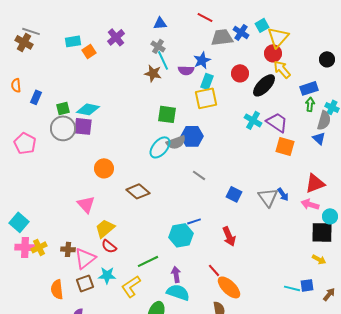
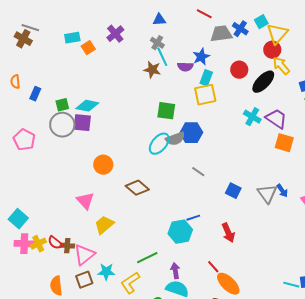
red semicircle: (109, 246) -> (55, 243), moved

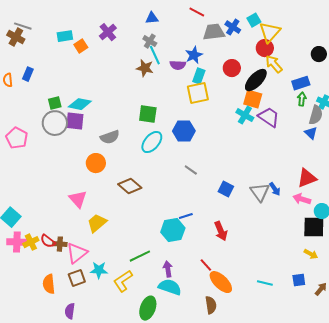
blue rectangle: (35, 94) -> (28, 74), moved
green square: (166, 111) -> (148, 114), moved
gray semicircle: (175, 139) -> (110, 137), moved
orange square: (284, 143) -> (253, 99), moved
cyan line: (291, 285) -> (265, 283), moved

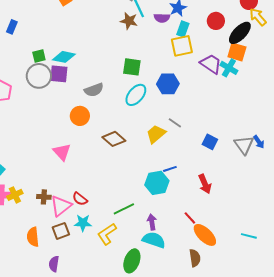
purple trapezoid: (269, 117) -> (211, 64), moved
yellow trapezoid: (97, 223) -> (156, 134), moved
red semicircle: (48, 241) -> (80, 199), moved

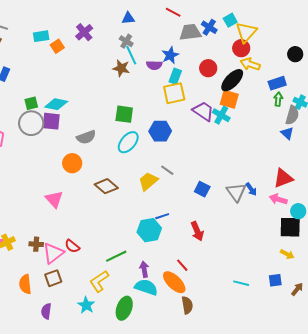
yellow arrow: (258, 17) -> (250, 64), turned -30
cyan star: (83, 223) -> (86, 305), moved, turned 30
orange ellipse: (205, 235) -> (174, 282), moved

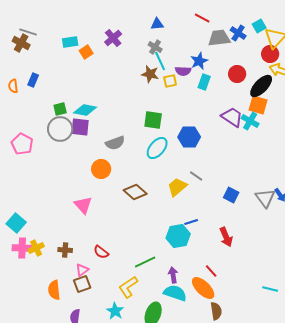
yellow square: (174, 93) -> (170, 81), moved, size x0.6
pink triangle: (53, 253) -> (82, 270), moved, size x0.6

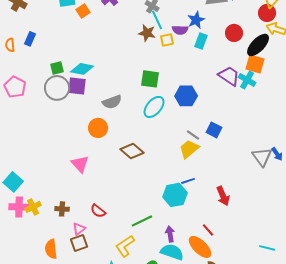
pink pentagon: (22, 144) -> (15, 87), moved
yellow trapezoid: (177, 187) -> (189, 149), moved
blue square: (231, 195) -> (214, 130), moved

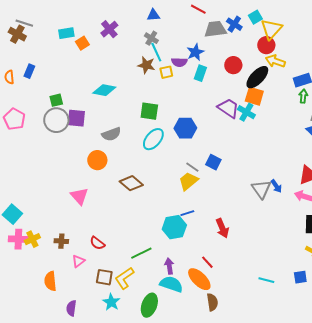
cyan diamond: (82, 69) -> (104, 90), moved
brown square: (79, 243) -> (104, 277), moved, turned 30

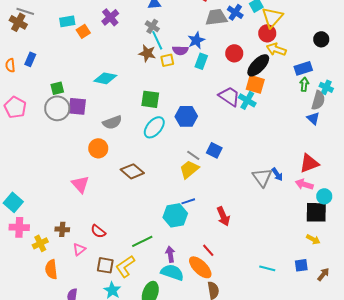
yellow cross: (32, 239) -> (40, 243), moved

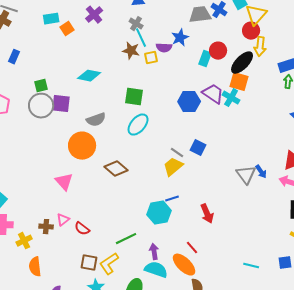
yellow arrow: (276, 49) -> (260, 47), turned -102
cyan rectangle: (201, 61) -> (205, 59), moved
blue hexagon: (186, 116) -> (189, 102), moved
orange circle: (98, 148) -> (82, 146), size x1.4
pink triangle: (79, 249) -> (63, 220), moved

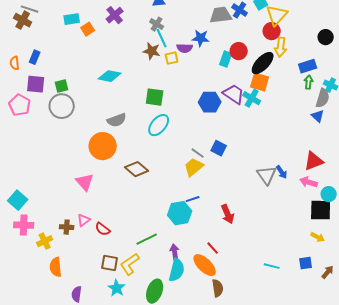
blue star: (180, 38) -> (201, 38), turned 30
purple square: (61, 104) -> (36, 84), moved
cyan semicircle: (156, 270) -> (177, 270), turned 85

